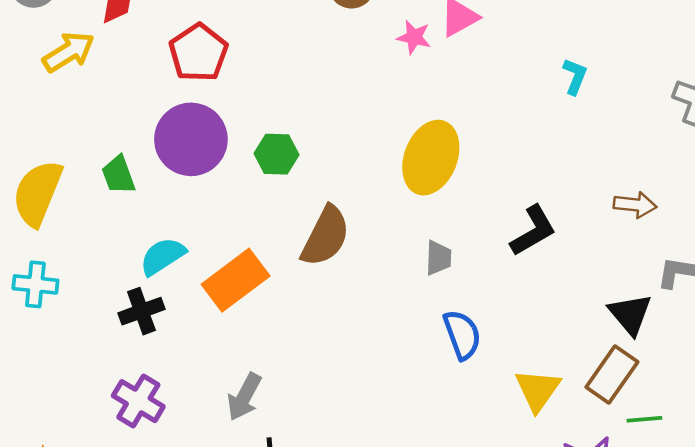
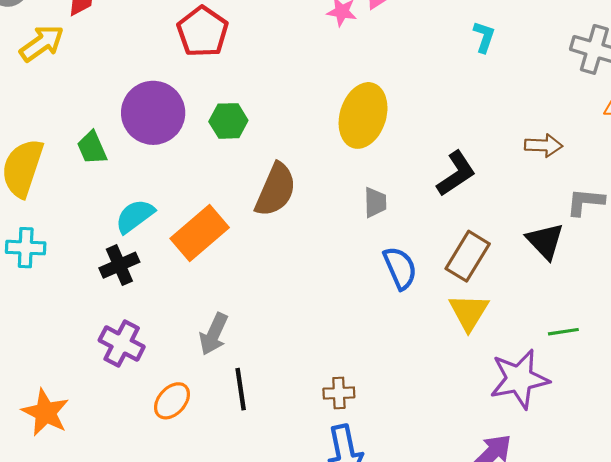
red pentagon: (198, 53) -> (203, 32), moved
brown rectangle: (612, 374) -> (468, 256), moved

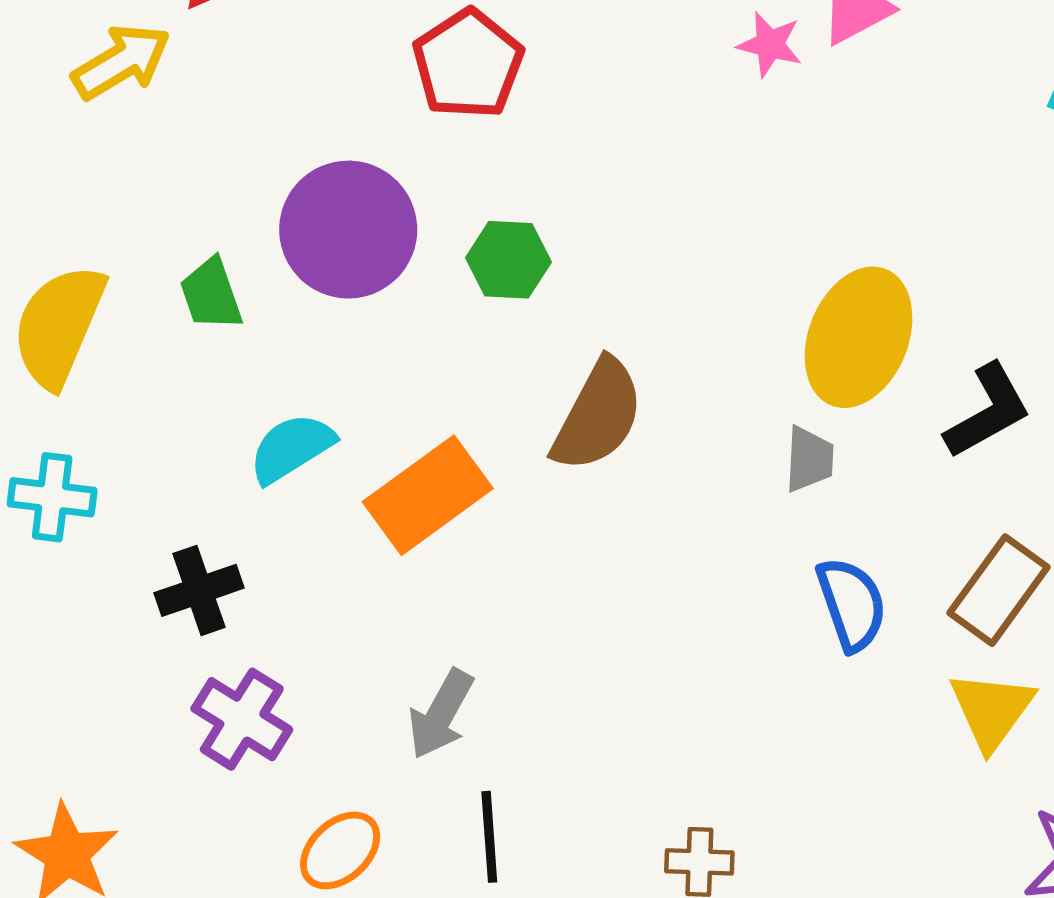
yellow ellipse: (363, 115) -> (859, 337), moved
black cross: (119, 265) -> (199, 590), moved

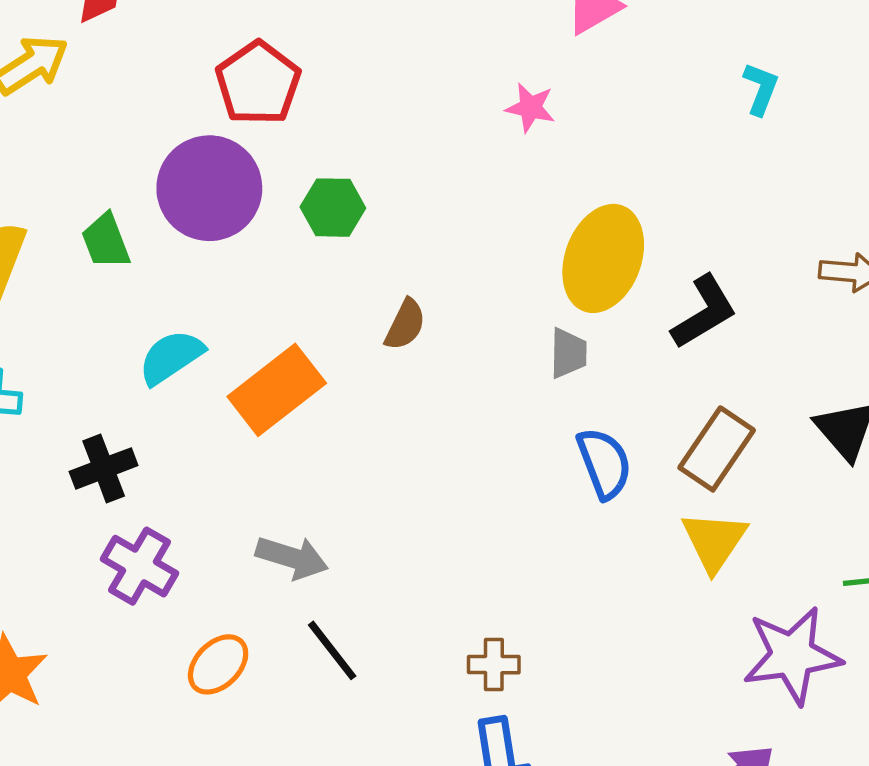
pink star: (770, 44) -> (530, 108), moved
red pentagon: (468, 64) -> (258, 83), moved
brown semicircle: (598, 415) -> (405, 325), size x0.6
gray arrow: (441, 714) -> (292, 558), turned -100
black line: (489, 837) -> (332, 650), turned -32

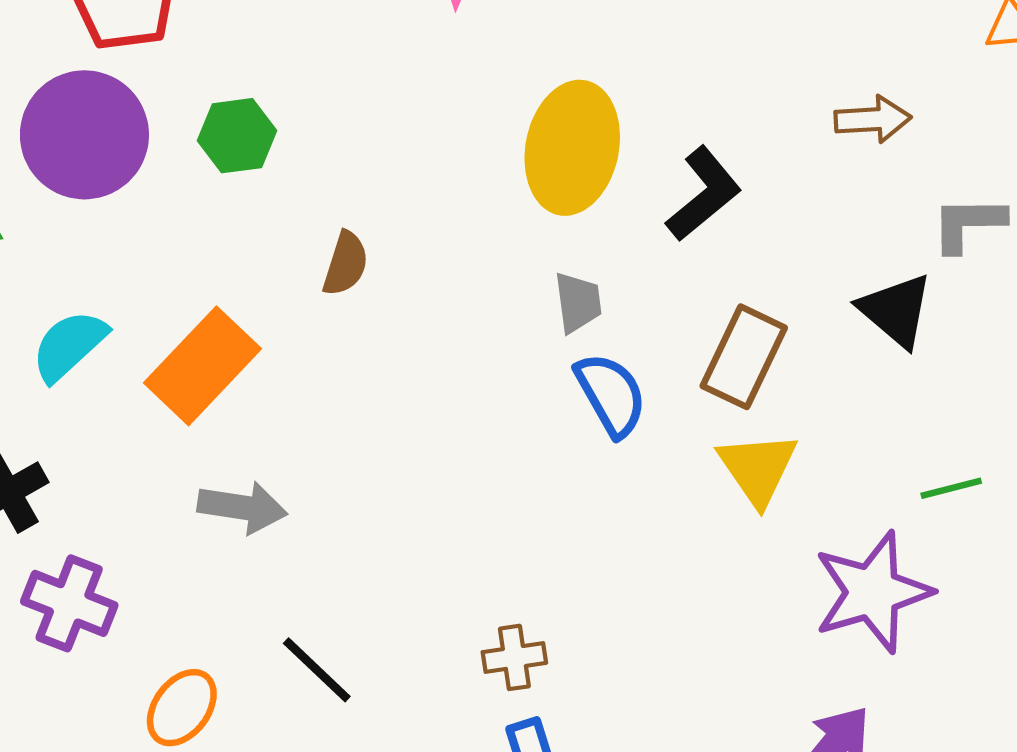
gray trapezoid: (568, 353) -> (578, 302), moved
gray arrow: (292, 558) -> (242, 507), moved

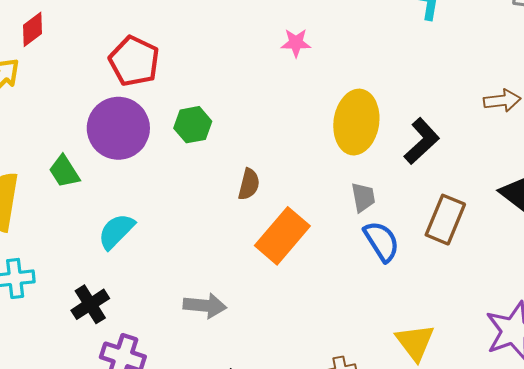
orange rectangle: (202, 366) -> (282, 236), moved
yellow triangle: (758, 468) -> (415, 342), moved

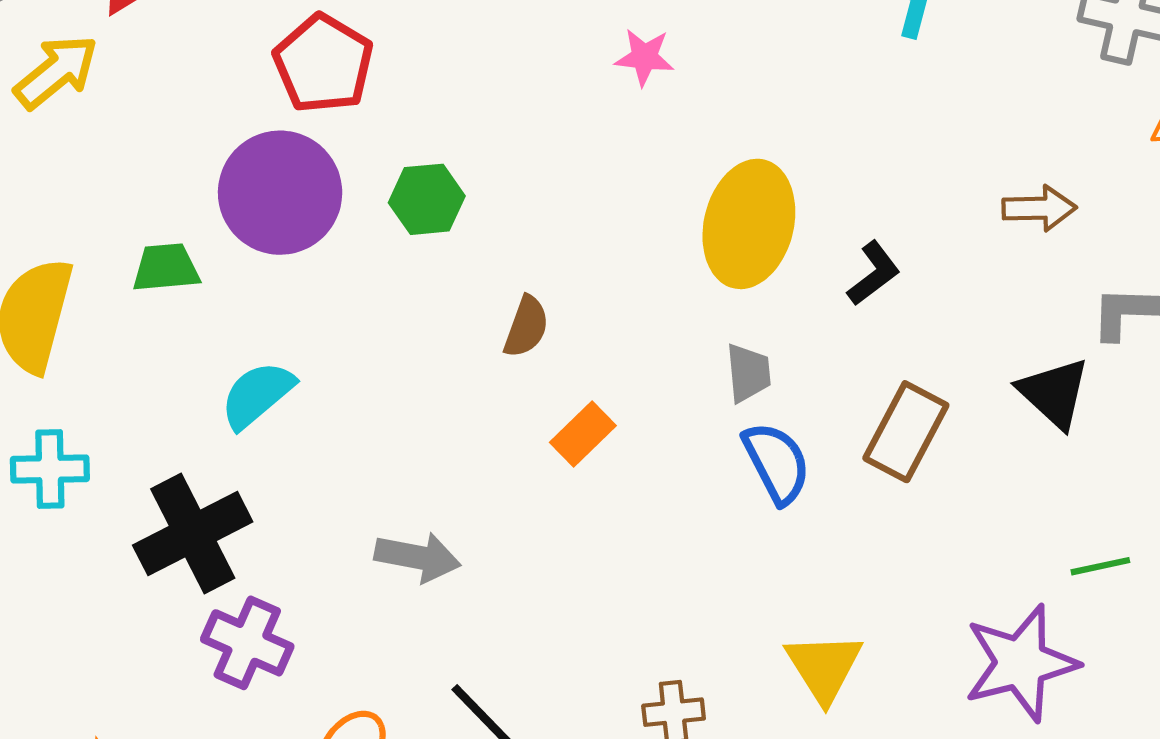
black L-shape: (422, 141) -> (874, 273), size x0.7
green trapezoid: (64, 171) -> (166, 268), turned 112
orange rectangle: (282, 236) -> (583, 434), size x0.6
black cross: (90, 304) -> (193, 533), size x1.5

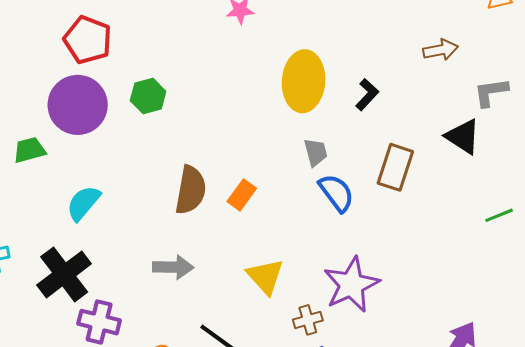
brown semicircle: (526, 327) -> (191, 190), moved, size x1.6
purple star: (1021, 663) -> (351, 285), moved
yellow triangle: (824, 667) -> (265, 276), moved

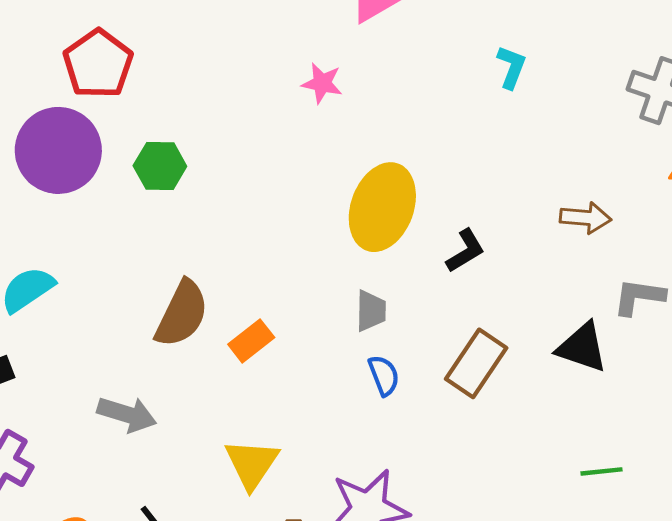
black triangle: (463, 137) -> (582, 347), turned -30
blue semicircle: (336, 193) -> (384, 375), size x0.7

